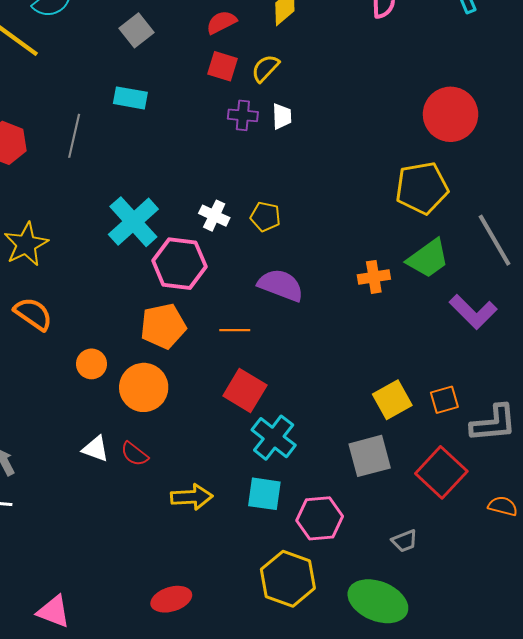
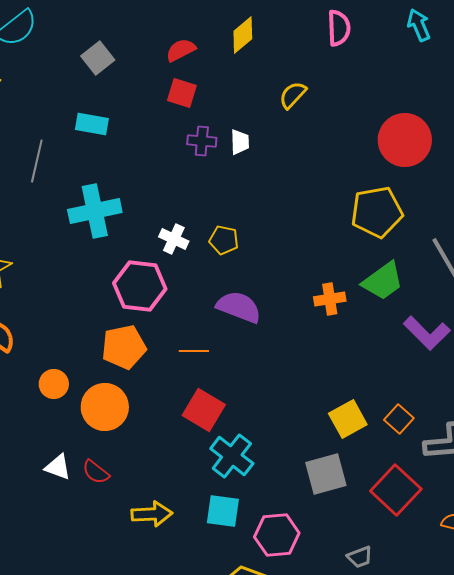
yellow semicircle: (265, 68) -> (293, 95), moved
cyan cross: (133, 222) -> (95, 211), moved, turned 30
orange square: (444, 400) -> (399, 419), turned -32

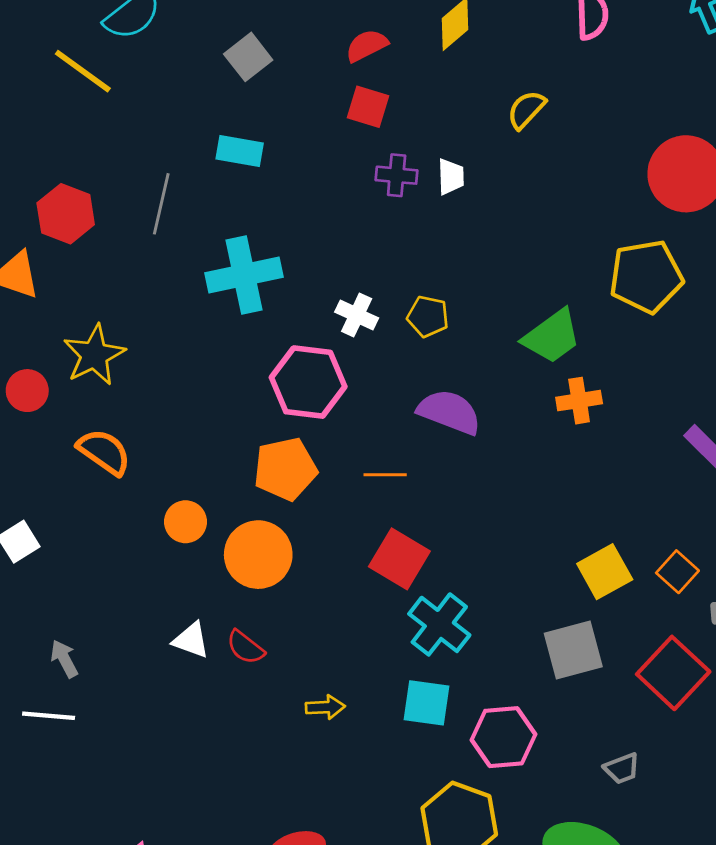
green trapezoid: (383, 281) -> (552, 336), moved
yellow arrow: (152, 514) -> (325, 707), size x0.7

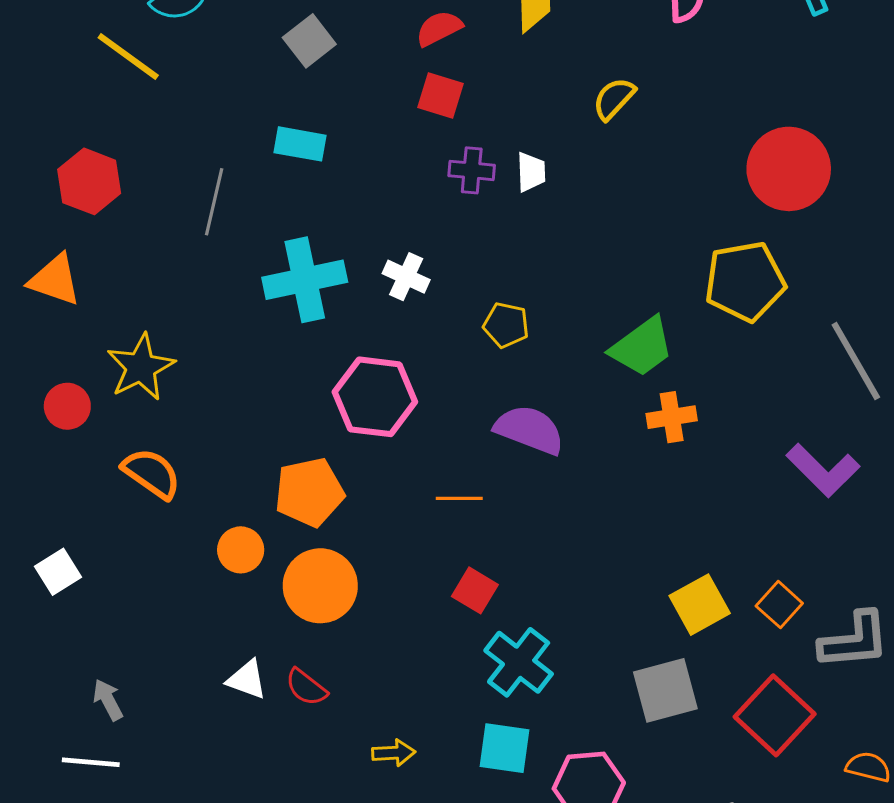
red hexagon: (66, 214) -> (89, 181), moved
white cross: (357, 315) -> (406, 277), moved
orange pentagon: (285, 469) -> (309, 492), moved
red square: (399, 559) -> (475, 590), size x0.7

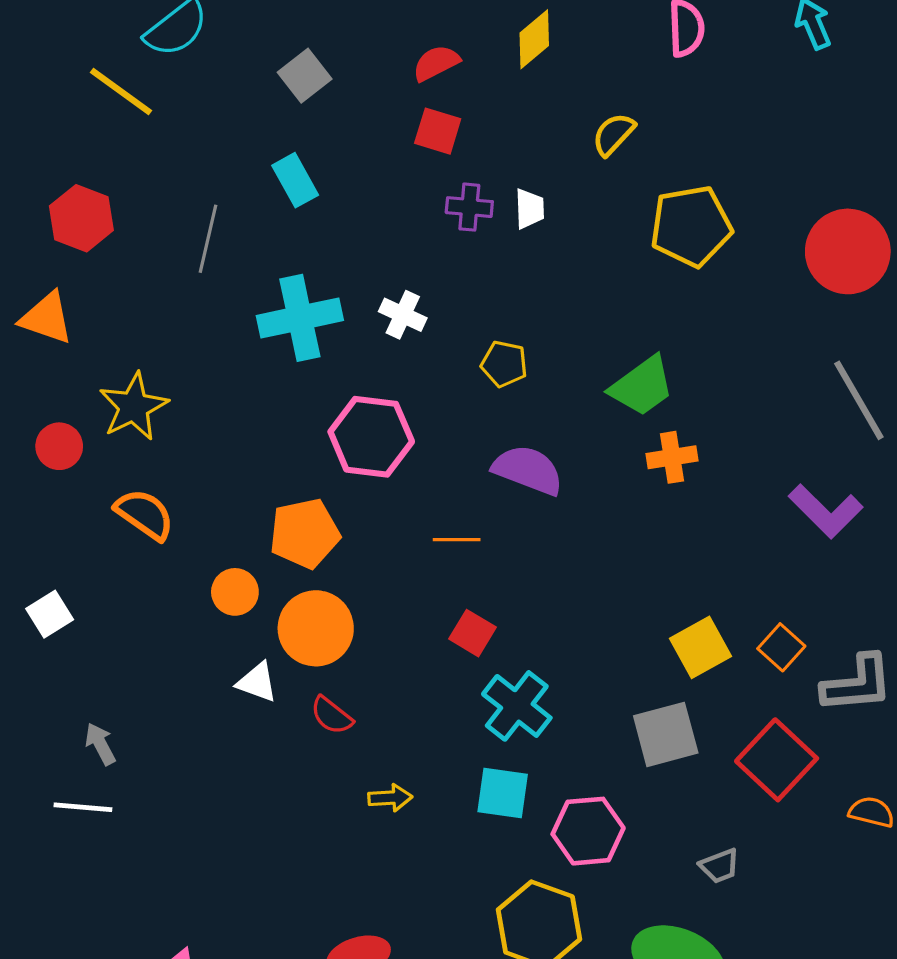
cyan rectangle: (300, 144) -> (295, 180), turned 51
red circle: (789, 169) -> (848, 251), moved
yellow pentagon: (745, 281) -> (691, 226), moved
white triangle: (247, 679) -> (257, 682), moved
red semicircle: (306, 687) -> (332, 715), moved

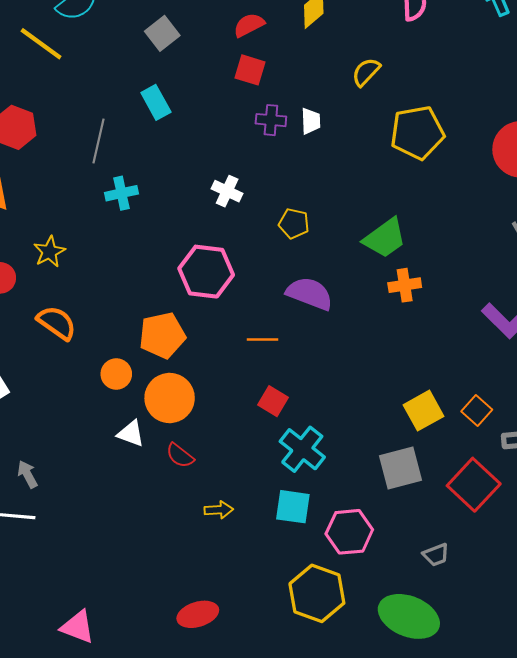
cyan cross: (300, 318) -> (122, 193), moved, size x0.6
yellow star: (134, 407) -> (49, 252), size x0.7

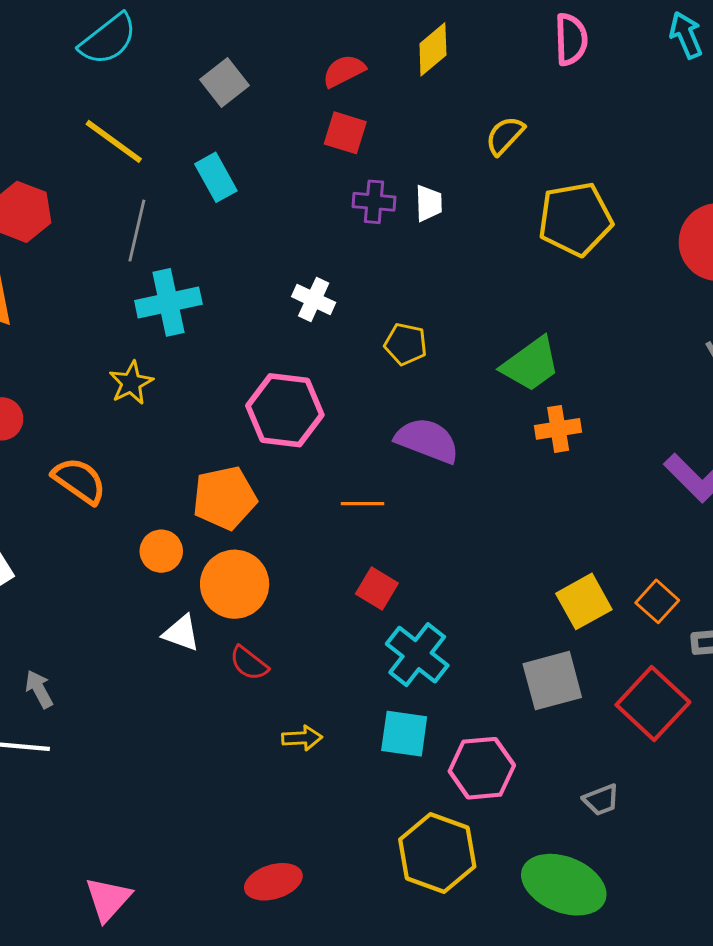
yellow line: (41, 44) -> (114, 141), moved
cyan cross: (122, 193) -> (168, 302), size x1.4
yellow star: (49, 252) -> (131, 383), moved
pink triangle: (78, 627) -> (108, 899), turned 51

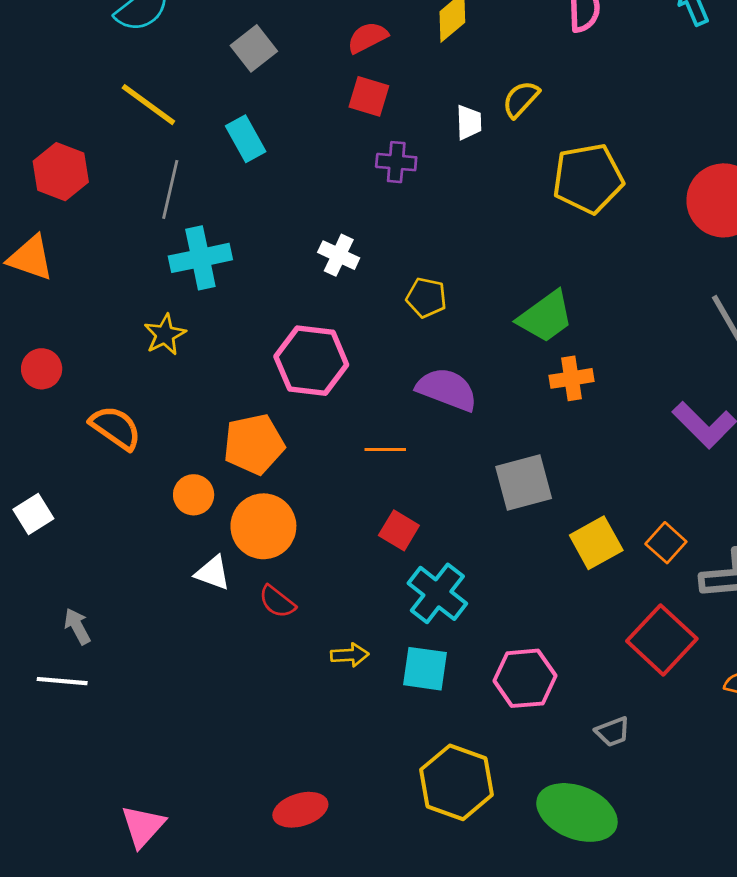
white trapezoid: (429, 203) -> (469, 122), moved
gray square: (552, 681) -> (524, 482), moved
yellow arrow: (302, 738) -> (350, 655), moved
pink hexagon: (482, 768) -> (525, 678), moved

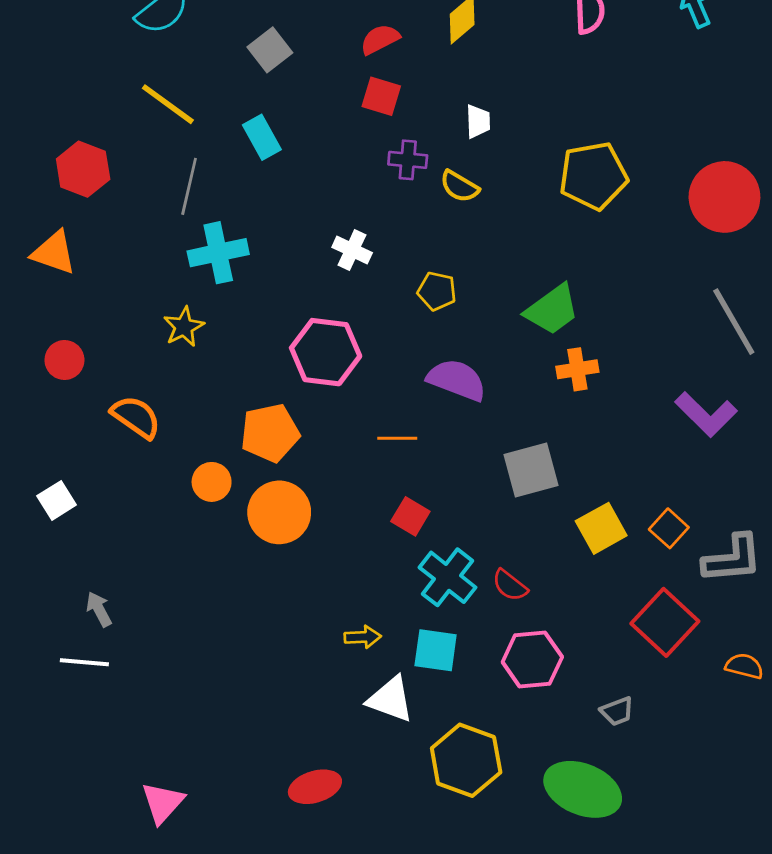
yellow semicircle: (521, 99) -> (459, 186), moved, turned -102
white triangle: (213, 573) -> (391, 699), moved, size x1.4
red semicircle: (277, 602) -> (510, 585), moved

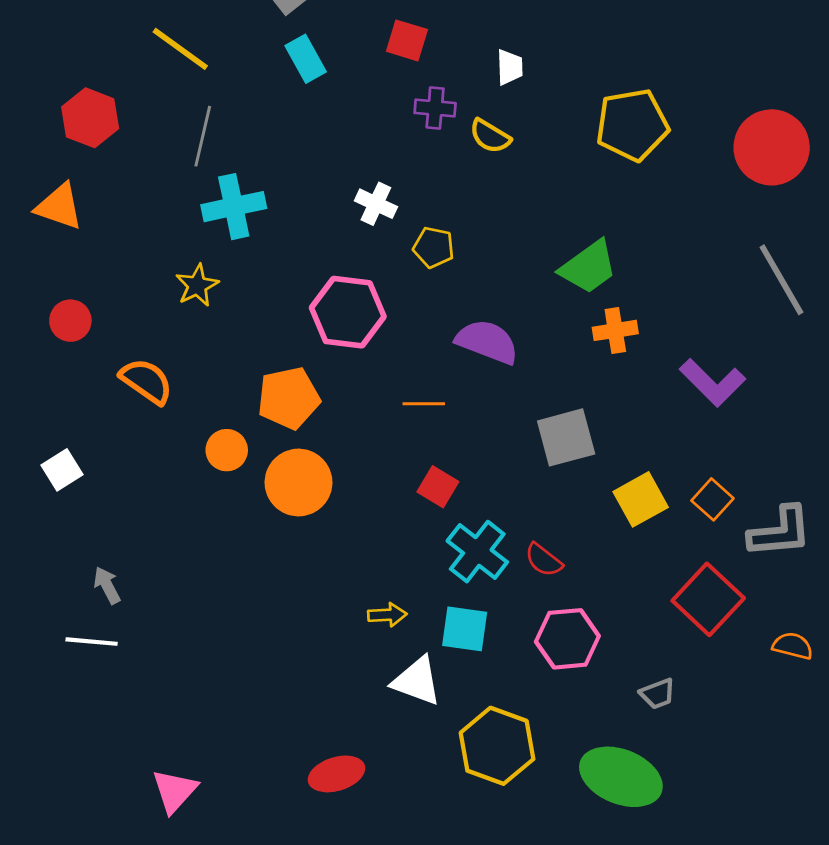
cyan rectangle: (262, 137) -> (306, 59), moved
yellow pentagon: (437, 291) -> (434, 247), moved
purple L-shape: (706, 414) -> (712, 383), moved

